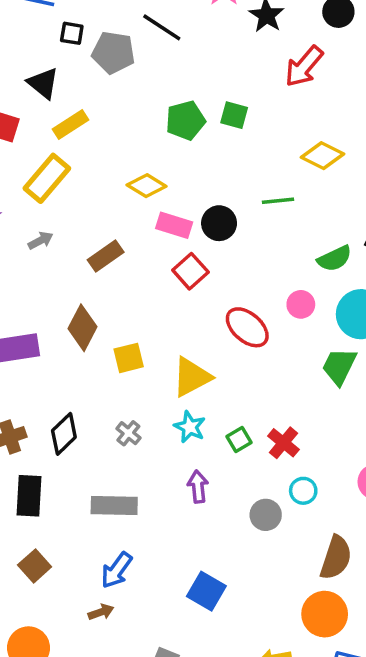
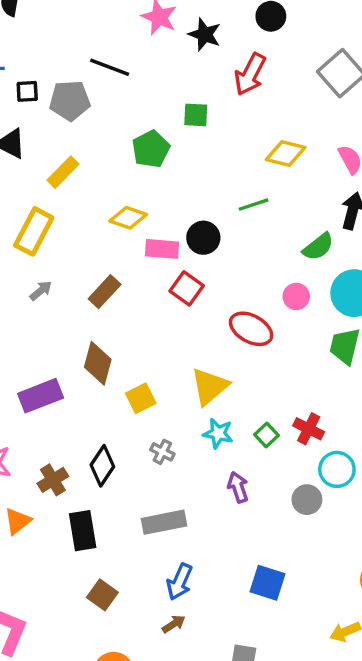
green square: (234, 115) -> (196, 115), moved
yellow rectangle: (71, 125) -> (63, 172), moved
yellow square: (129, 358) -> (141, 398), moved
cyan circle: (303, 491) -> (337, 469), size x1.4

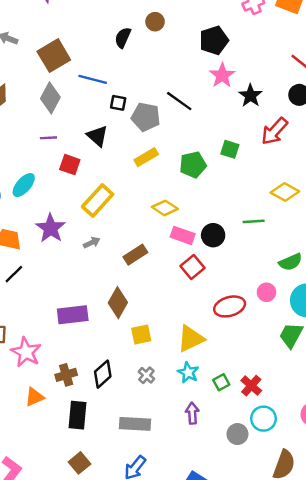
yellow rectangle: (63, 172) -> (146, 157), moved
red ellipse: (251, 329) -> (230, 306), turned -60

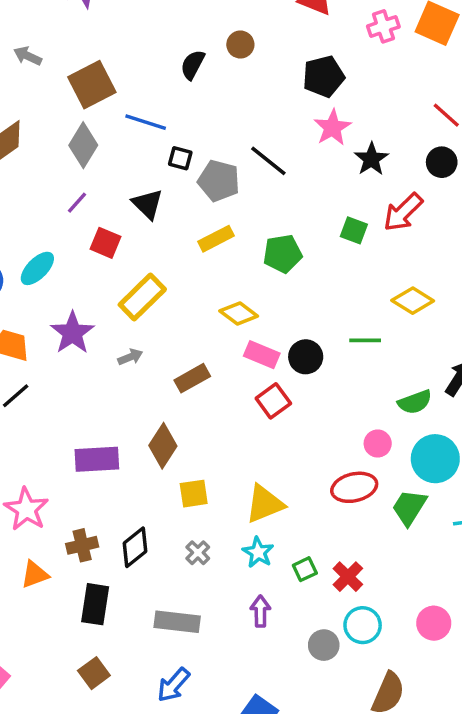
purple line: (48, 138) -> (77, 203), turned -49
green square: (230, 149) -> (354, 230), moved
red ellipse: (230, 306) -> (354, 487), moved

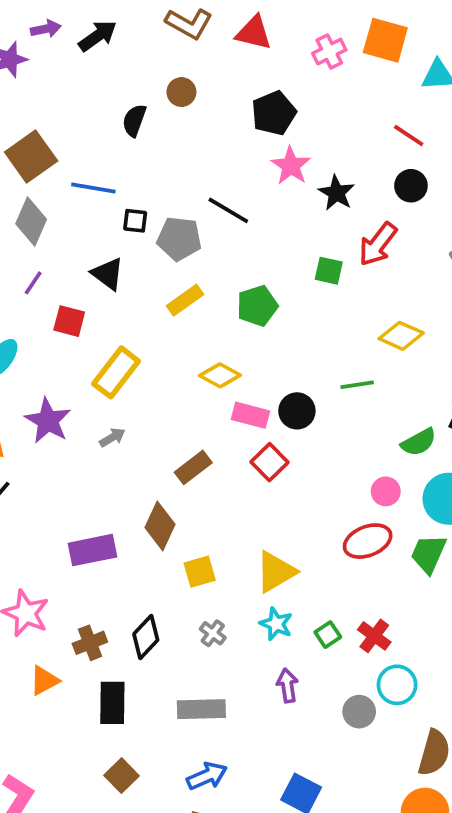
brown rectangle: (192, 378) -> (193, 467), moved
blue arrow: (173, 685) -> (207, 776), turned -147

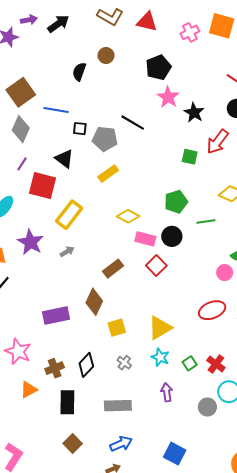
green pentagon: (257, 306) -> (176, 202), moved
red square: (69, 321) -> (42, 186), size x1.5
pink circle: (386, 491) -> (225, 273), moved

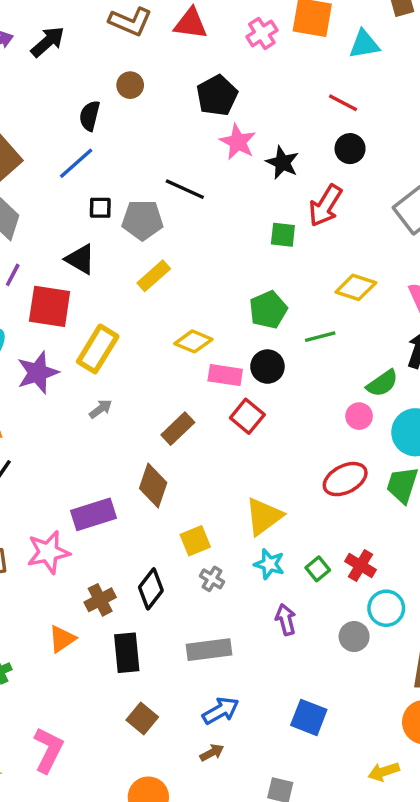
blue line: (56, 110) -> (76, 163), moved, turned -45
purple star: (30, 242) -> (38, 373), moved, turned 30
yellow square: (117, 328) -> (195, 541), moved
pink star: (18, 351) -> (48, 552), moved, turned -30

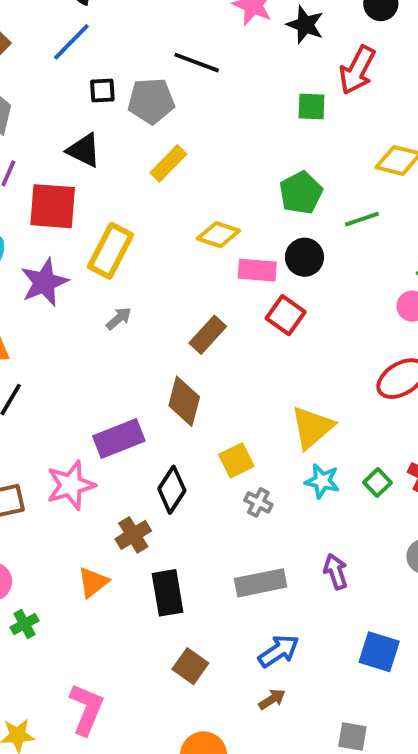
black diamond: (151, 589) -> (172, 490), moved
purple arrow: (286, 620) -> (336, 572), moved

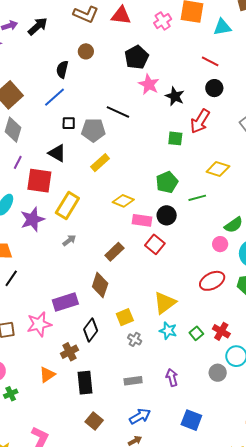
gray rectangle: (261, 583) -> (133, 381), size x0.7

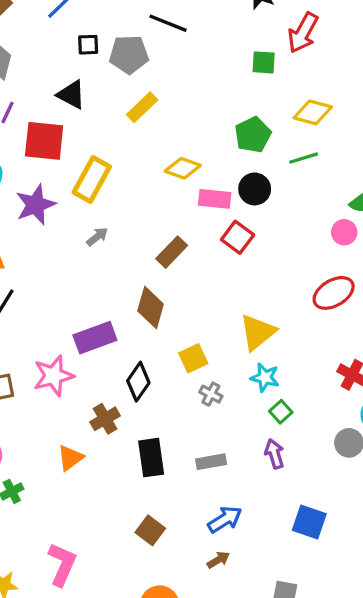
yellow diamond: (218, 169) -> (313, 112), moved
green square: (196, 333) -> (281, 412), moved
black rectangle: (85, 383) -> (151, 458), moved

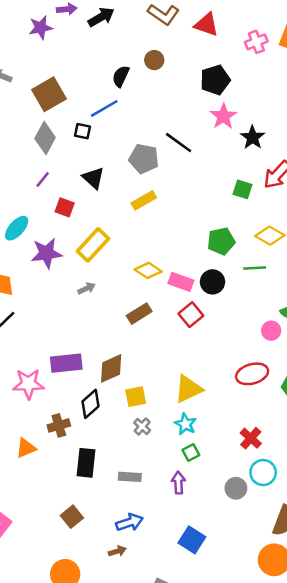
black square: (88, 45) -> (83, 131), moved
red square: (44, 141) -> (65, 207), size x0.6
yellow diamond: (183, 168) -> (148, 270), moved
brown diamond: (151, 308) -> (111, 368), moved, turned 36

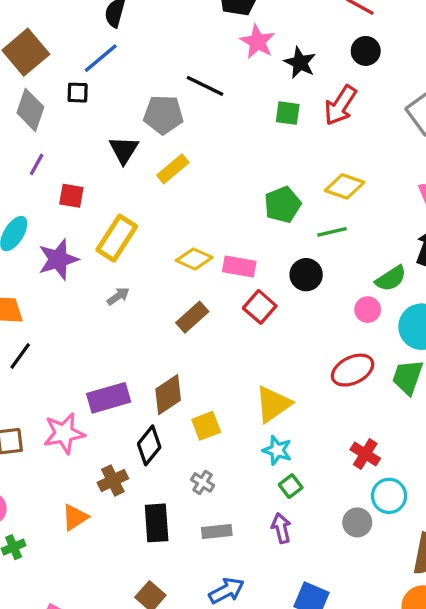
black triangle: (93, 178) -> (124, 150), moved, turned 30
green square: (242, 189) -> (288, 113), moved
black circle: (212, 282) -> (306, 275), moved
gray cross: (142, 426) -> (203, 482), moved

